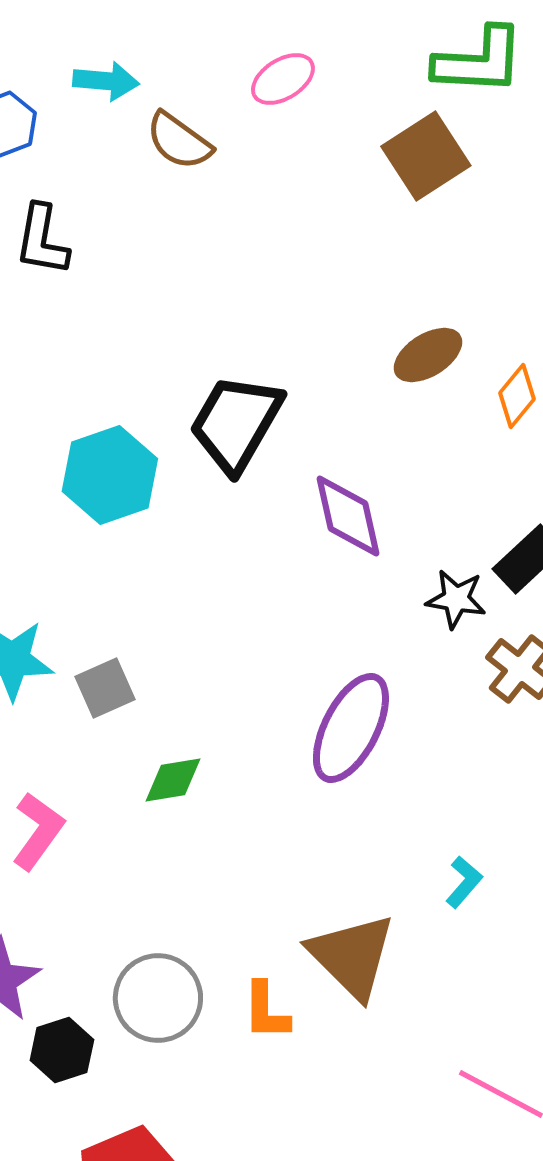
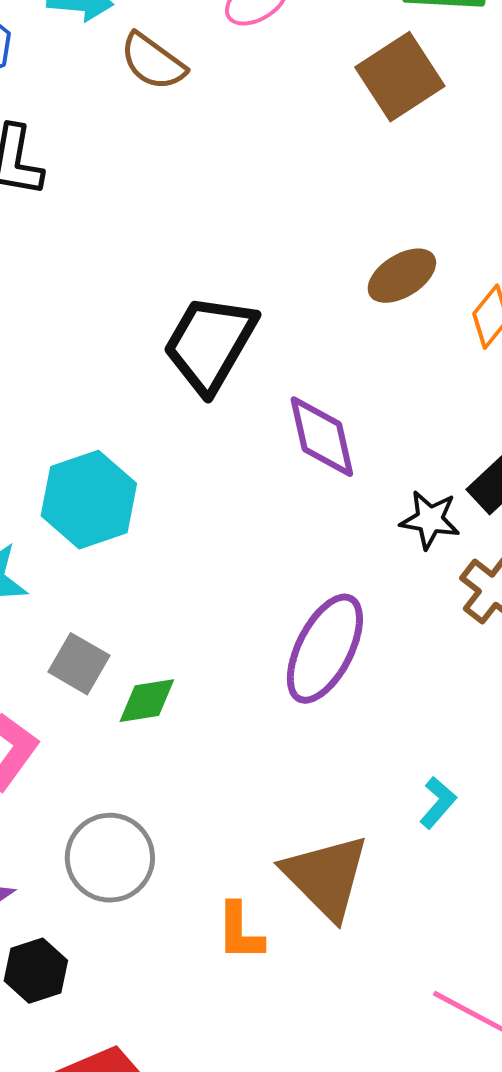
cyan hexagon: (110, 475) -> (89, 500), moved
gray square: (105, 688) -> (79, 664), moved, turned -36
gray circle: (158, 998) -> (110, 858), moved

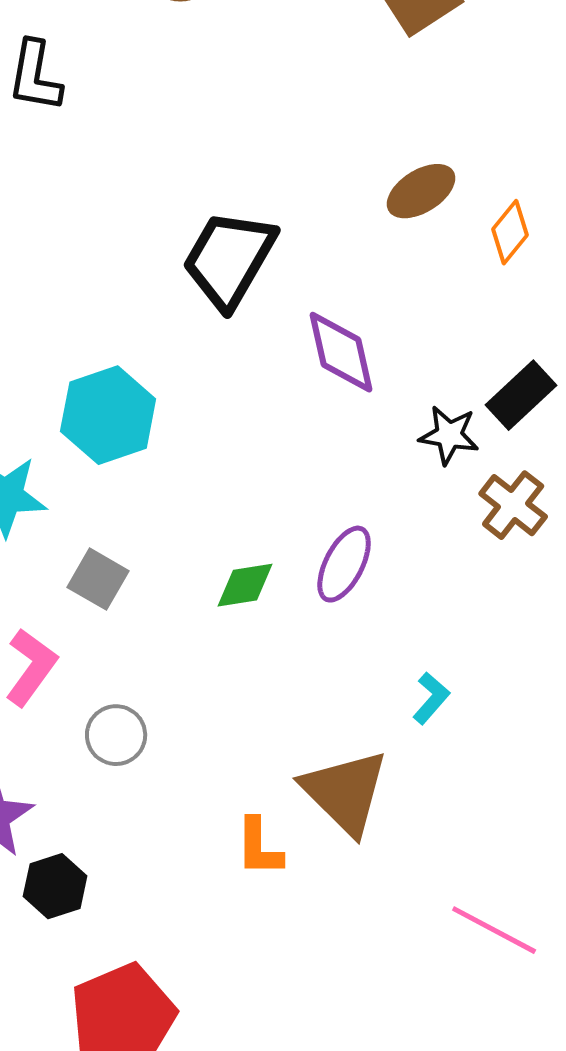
purple ellipse: (325, 649) -> (344, 564), size x0.7
green diamond: (147, 701) -> (245, 585), moved
cyan L-shape: (438, 803) -> (431, 698), moved
gray circle: (110, 858) -> (116, 735), moved, size x0.7

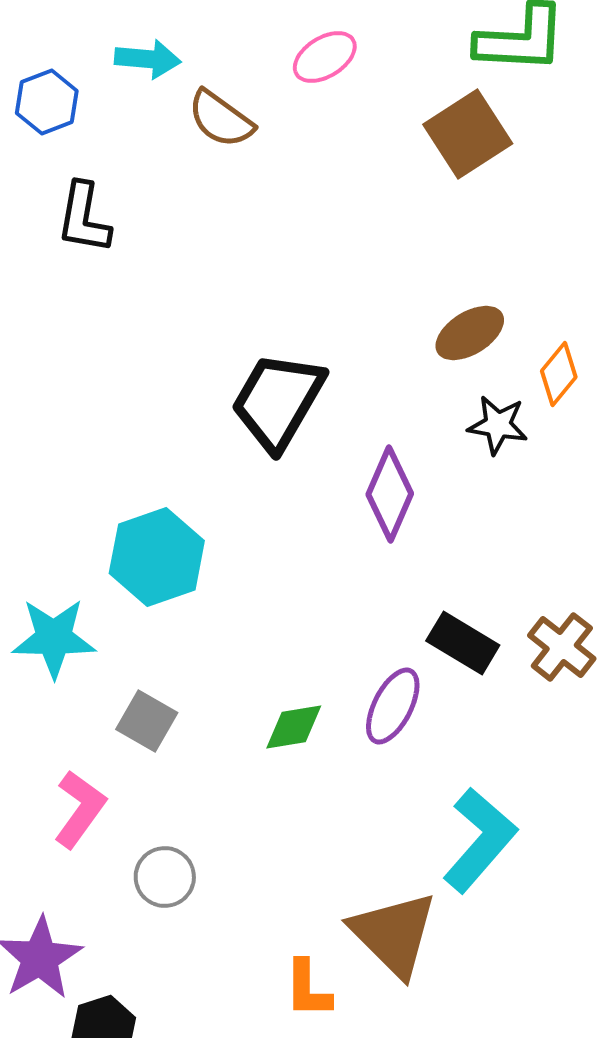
purple diamond: (341, 352) -> (390, 494), turned 36
black rectangle: (521, 395) -> (463, 643), moved, turned 74
black star: (449, 435) -> (498, 425), moved
cyan L-shape: (431, 698) -> (480, 840), size x2.0

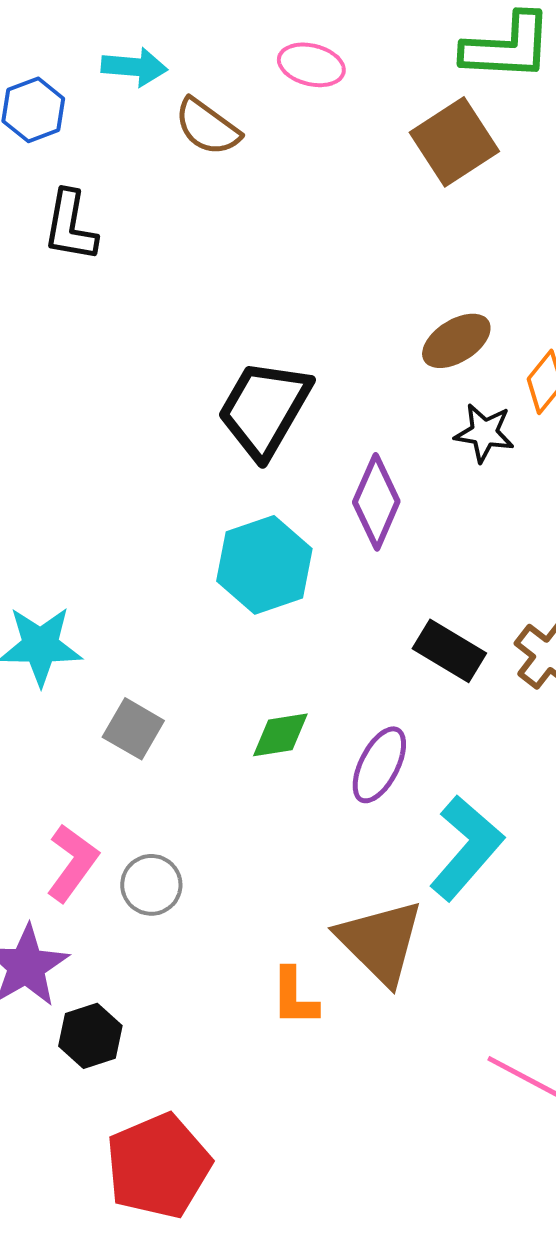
pink ellipse: (325, 57) -> (311, 65), turned 46
cyan hexagon: (157, 557) -> (264, 565), moved
purple ellipse: (393, 706) -> (379, 765), moved
pink L-shape: (80, 809) -> (72, 863), moved

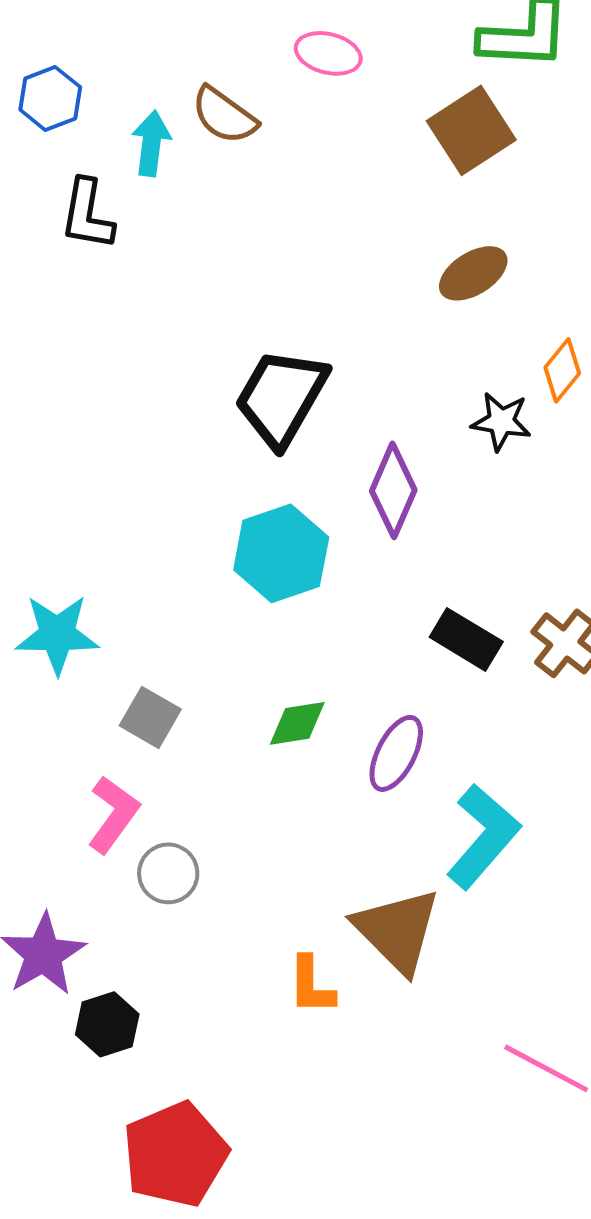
cyan arrow: (134, 67) -> (151, 143), moved, turned -88
brown ellipse: (456, 341) -> (473, 273), moved
pink L-shape: (72, 863) -> (113, 814), moved

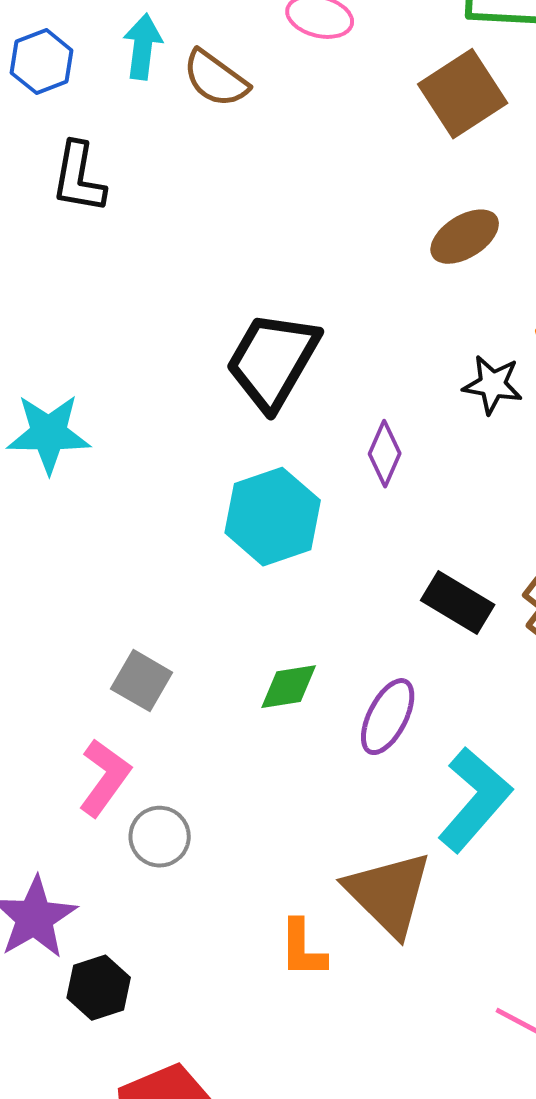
cyan arrow: (151, 143) -> (143, 47), moved
purple diamond: (393, 490) -> (385, 454), size x0.7
cyan star: (57, 634) -> (49, 434), moved

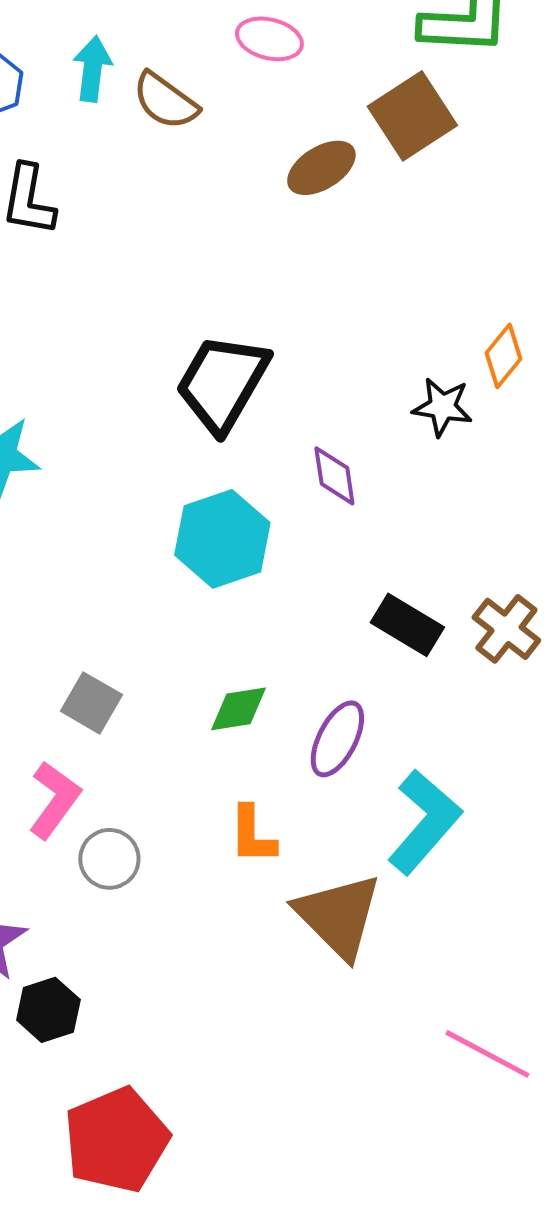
brown ellipse: (465, 237) -> (321, 168), moved
purple diamond: (385, 454) -> (334, 476), turned -32
orange L-shape: (303, 949) -> (252, 835), moved

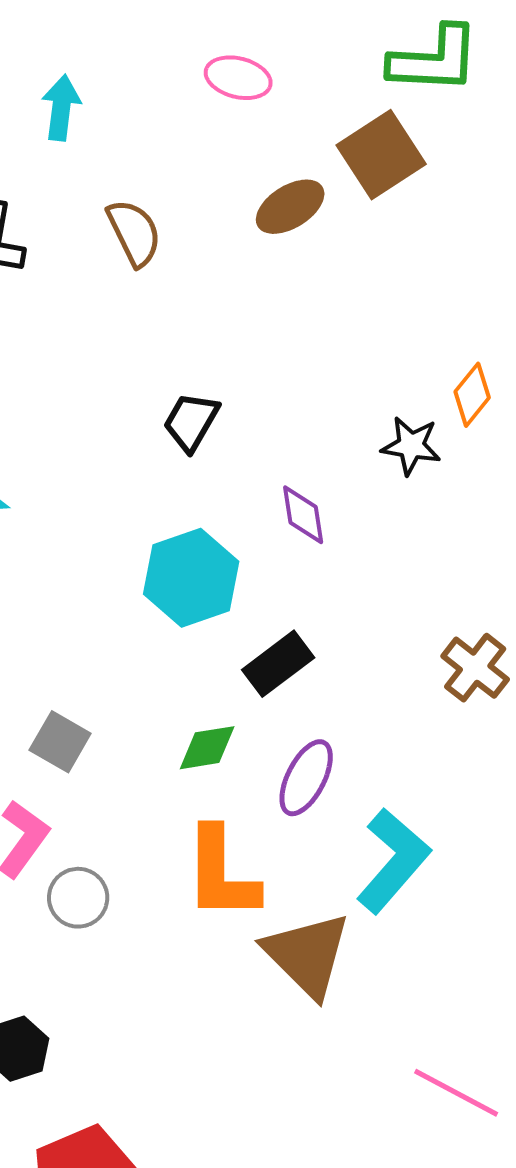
brown semicircle: (165, 101) -> (134, 233), moved, turned -152
black trapezoid: (222, 383) -> (191, 422), size x0.6
black rectangle: (407, 625) -> (278, 664), moved, turned -68
orange L-shape: (252, 835) -> (221, 874), size x1.6

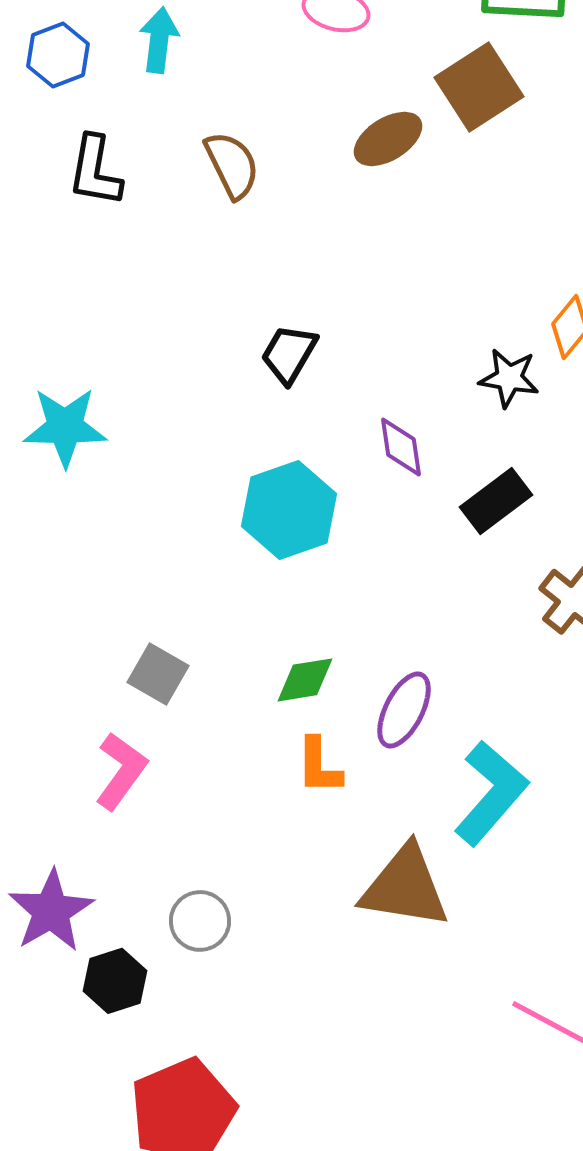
black rectangle: (278, 664) -> (496, 501), moved
orange L-shape: (221, 874) -> (319, 766), moved, size x0.6
gray circle: (78, 898) -> (200, 921), moved
brown triangle: (307, 955) -> (405, 887), turned -36

